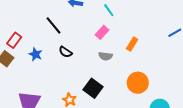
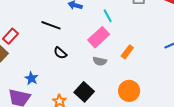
black line: (53, 25) -> (51, 25), turned -36
pink rectangle: (102, 32) -> (99, 37), size x1.5
blue star: (35, 54) -> (31, 78), moved

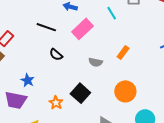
cyan line: (108, 16) -> (112, 13), moved
pink rectangle: (99, 37) -> (83, 29), moved

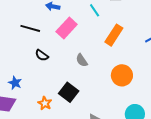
orange rectangle: (123, 53) -> (114, 35), moved, size x1.5
gray semicircle: (96, 62) -> (82, 60), turned 48
orange circle: (125, 91) -> (122, 75), moved

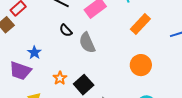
gray semicircle: (82, 60) -> (87, 43), moved, size x1.5
black square: (69, 92) -> (84, 85), moved

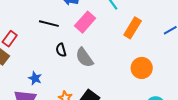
black semicircle: (66, 30) -> (61, 50), turned 40

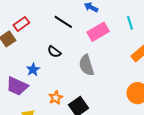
black semicircle: (61, 50) -> (54, 52), moved, turned -56

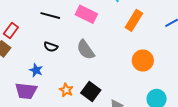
pink rectangle: (98, 32) -> (86, 14), turned 75

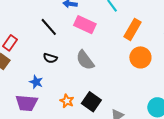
black line: (50, 16) -> (49, 27), turned 36
orange circle: (143, 61) -> (140, 57), moved

